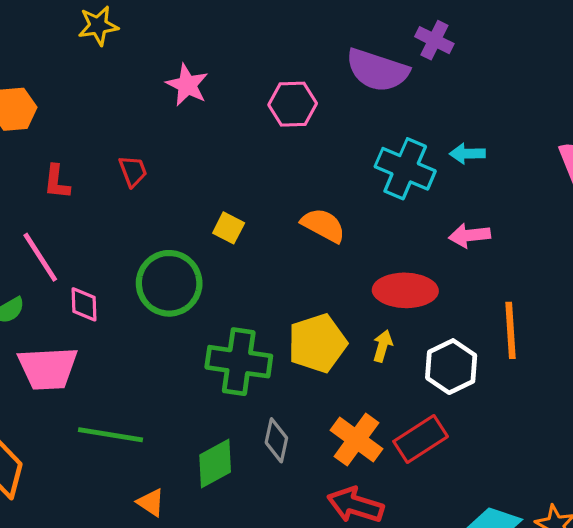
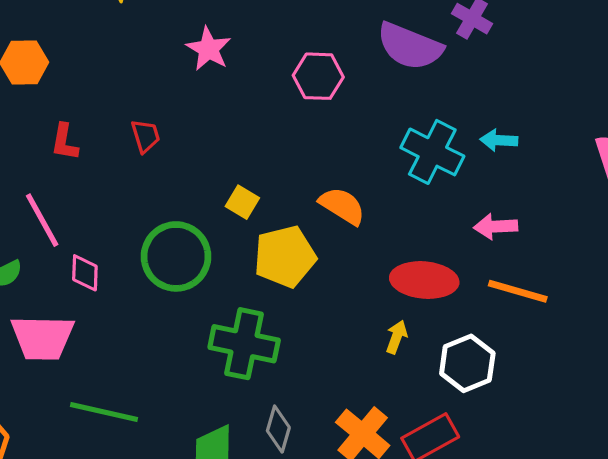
orange line: (510, 330) -> (518, 291), moved, turned -74
yellow pentagon: (317, 343) -> (285, 257), moved

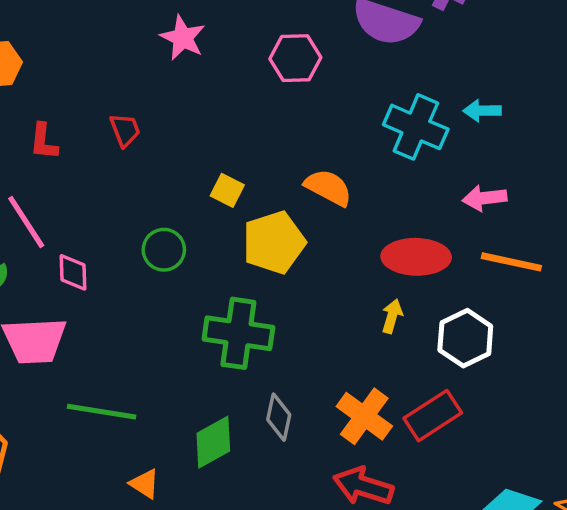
green circle: (176, 256) -> (164, 250), size x0.6

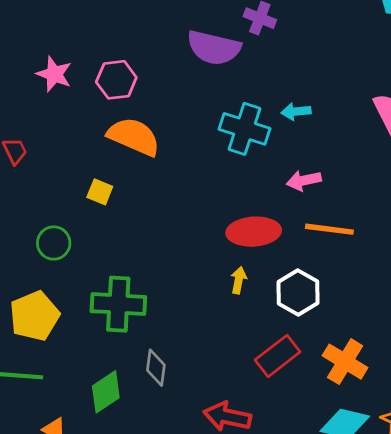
pink hexagon: (295, 58) -> (116, 80), moved
orange semicircle: (328, 187) -> (134, 137), moved, size x1.4
yellow pentagon: (274, 242) -> (34, 316), moved
orange cross: (364, 416) -> (345, 362), moved

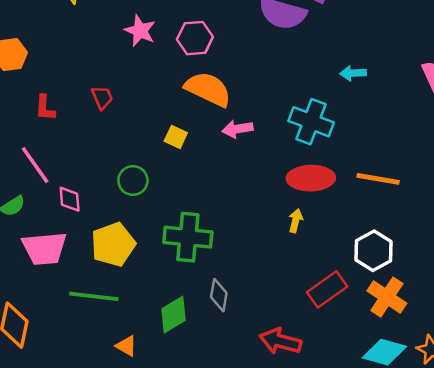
cyan cross: (245, 129) -> (311, 122), moved
pink arrow: (304, 180) -> (237, 129), moved
white hexagon: (298, 293) -> (373, 251), moved

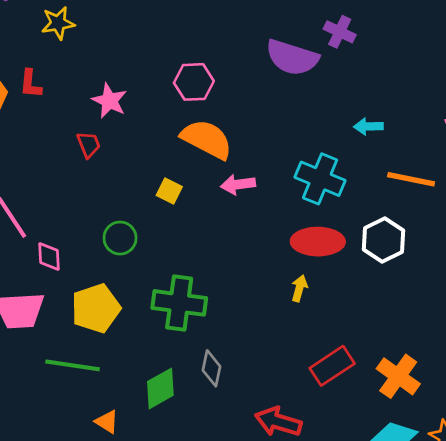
pink star: (140, 31) -> (109, 101), moved
red L-shape: (45, 108) -> (30, 84), moved
orange line: (378, 179) -> (411, 179), moved
white hexagon: (373, 251) -> (383, 240), moved

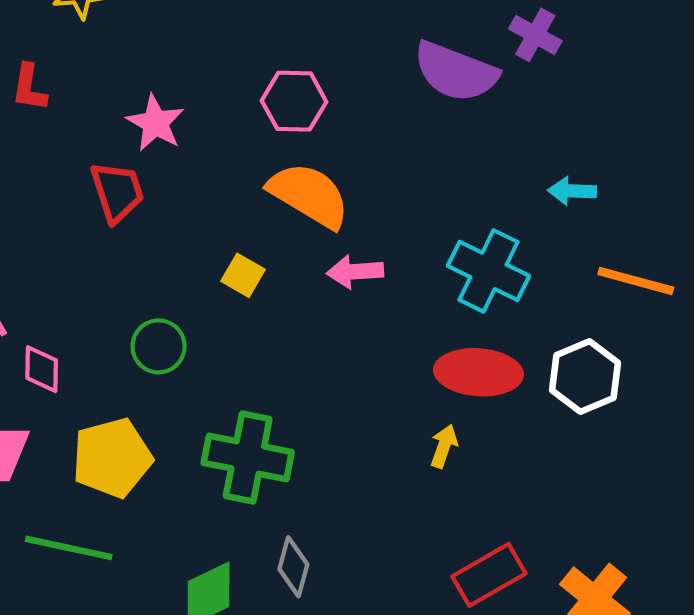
red trapezoid: (89, 145) -> (117, 192), size x1.4

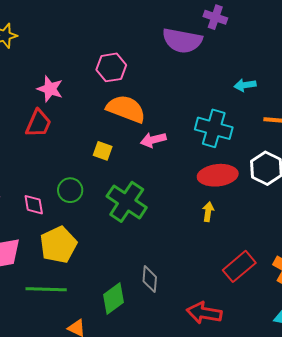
red trapezoid: (117, 192) -> (38, 123), turned 52
pink diamond: (42, 369) -> (34, 205), moved
green cross: (248, 457) -> (127, 202), moved, turned 33

